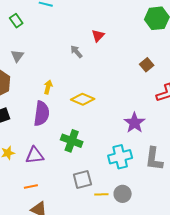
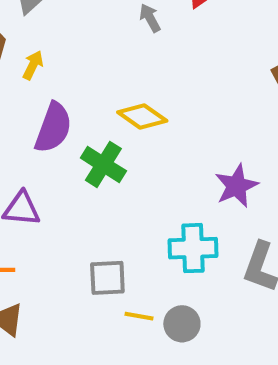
yellow arrow: (48, 87) -> (33, 65), moved
green cross: (72, 141) -> (103, 164), moved

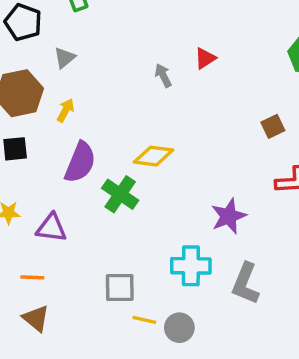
yellow diamond: (142, 116) -> (154, 156), turned -30

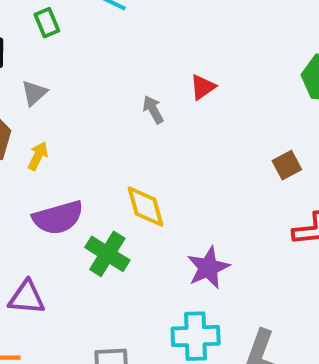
yellow diamond: (154, 156) -> (146, 207), turned 69
purple semicircle: (80, 162) -> (58, 218), turned 54
purple star: (229, 216) -> (208, 268), moved

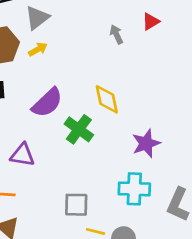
gray triangle: (34, 93) -> (37, 18), size x1.4
yellow arrow: (38, 156) -> (38, 49), moved, turned 30
purple semicircle: (58, 218) -> (47, 103), turned -32

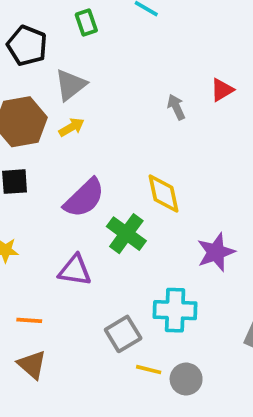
purple triangle: (22, 155) -> (75, 270), moved
cyan cross: (134, 189) -> (175, 310), moved
gray square: (76, 205) -> (123, 334), turned -32

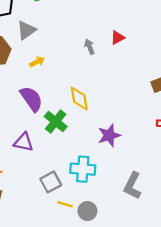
yellow arrow: (72, 127) -> (37, 62), moved
purple semicircle: (84, 198) -> (31, 99), turned -84

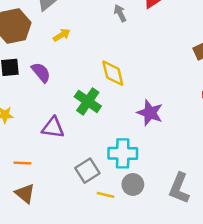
purple semicircle: (31, 99) -> (41, 72), moved, size x0.7
purple star: (109, 135) -> (150, 113), turned -30
gray L-shape: (133, 186) -> (179, 188), moved
gray circle: (87, 211) -> (133, 184), moved

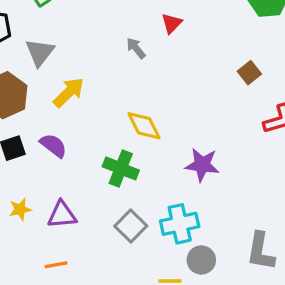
yellow arrow: (62, 35) -> (69, 92), size x1.5
purple triangle: (53, 128) -> (62, 215), moved
gray square: (87, 171) -> (131, 226), moved

